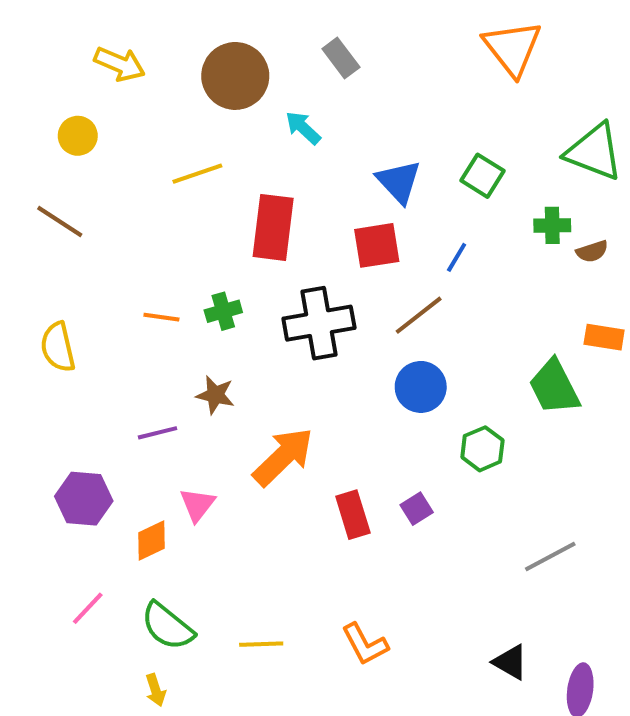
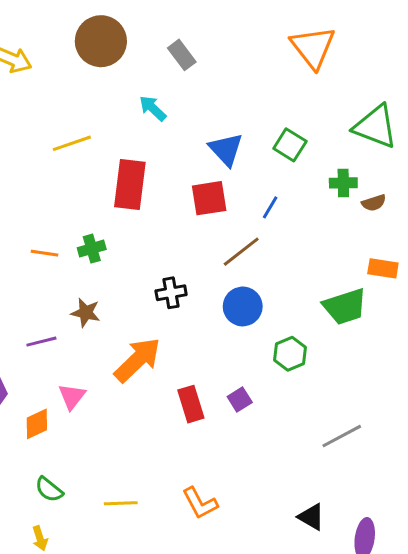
brown circle: (235, 76) -> (101, 41), moved
black cross: (319, 323) -> (171, 293), moved, size x0.6
green trapezoid: (554, 387) -> (345, 306), turned -81
green semicircle: (167, 626) -> (49, 489), size x0.7

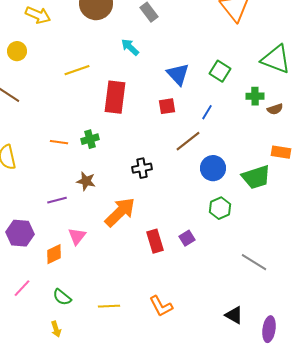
red square: (209, 198) -> (167, 106), size x0.7
blue circle: (243, 306) -> (213, 168), moved
gray line: (342, 436) -> (254, 262), turned 60

